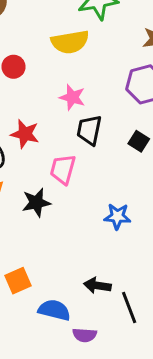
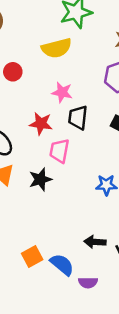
red star: (25, 134) -> (41, 124), moved
orange square: (18, 281) -> (32, 257), moved
blue semicircle: (54, 310) -> (62, 265), turned 30

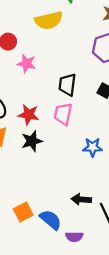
pink star: (62, 92) -> (27, 64), moved
red star: (41, 124) -> (29, 115), moved
pink trapezoid: (59, 151) -> (63, 114), moved

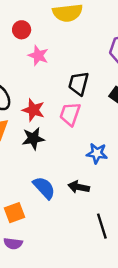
black arrow: (81, 199) -> (79, 187), moved
blue semicircle: (51, 220) -> (44, 188), moved
purple semicircle: (74, 237) -> (13, 243), moved

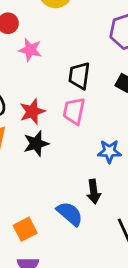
red star: (33, 110) -> (32, 112), turned -30
black arrow: (79, 187) -> (94, 192), turned -102
blue semicircle: (44, 188) -> (70, 214), moved

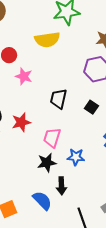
pink trapezoid: (74, 111) -> (52, 138), moved
black star: (36, 144) -> (47, 163), moved

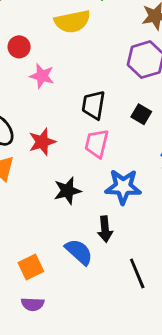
pink trapezoid: (52, 138) -> (97, 144), moved
blue star: (76, 157) -> (123, 187), size x1.4
black star: (47, 163) -> (67, 191), moved

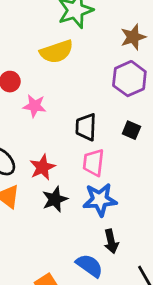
blue star: (123, 187) -> (100, 200), moved
black star: (67, 191) -> (55, 199), moved

